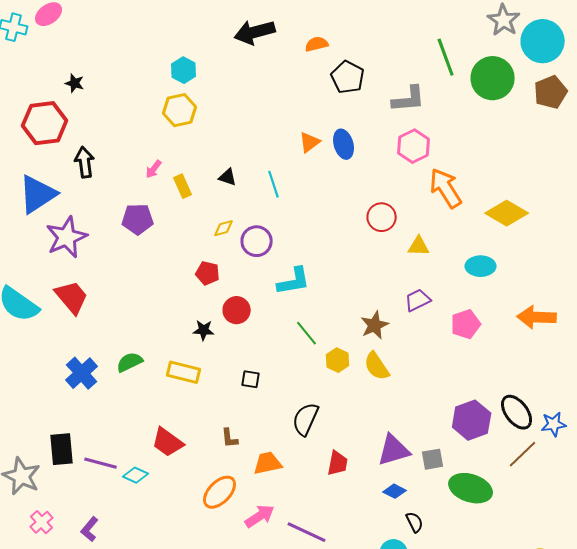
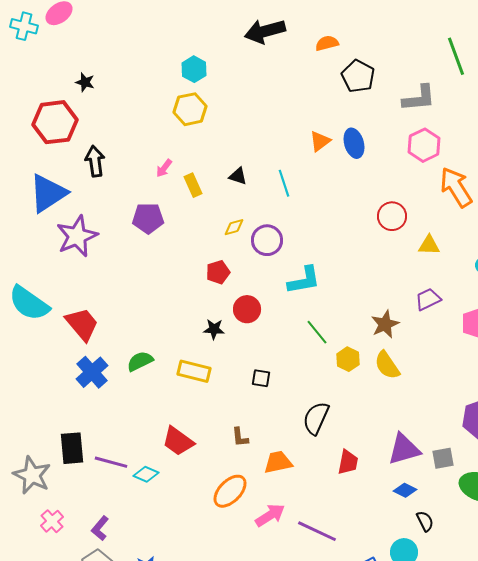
red pentagon: (208, 273) -> (218, 272), turned -30
red trapezoid: (72, 297) -> (82, 324), moved

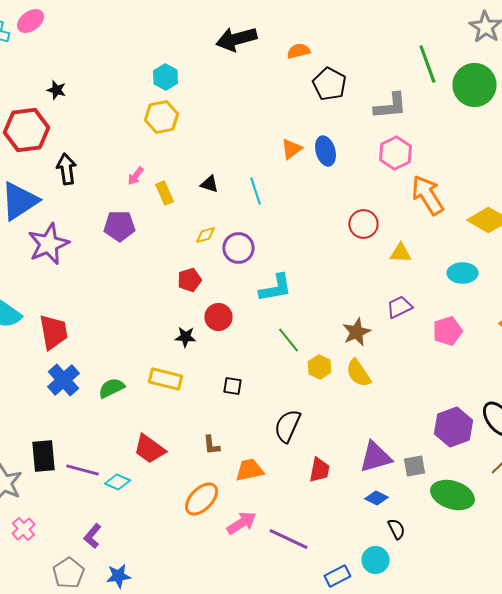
red trapezoid: (82, 324) -> (53, 332), turned 30
green semicircle: (140, 361) -> (111, 388), moved
purple L-shape: (100, 528) -> (92, 536), moved

